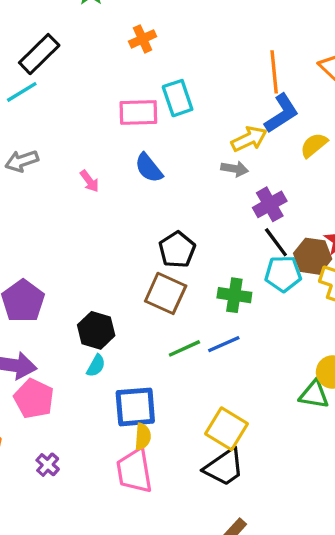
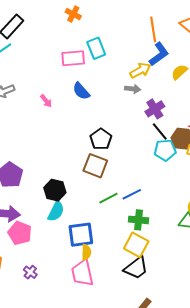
orange cross: (143, 39) -> (73, 14), turned -35
green cross: (234, 295) -> (139, 220), moved
cyan semicircle: (96, 366) -> (56, 211), size x1.5

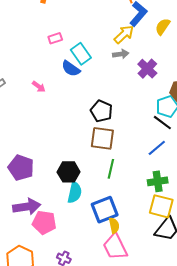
cyan rectangle: (96, 48) -> (81, 54), moved
pink rectangle: (73, 58) -> (55, 38), size x0.6
black line: (160, 132) -> (162, 123), moved
blue line: (132, 194) -> (157, 148), moved
green line: (108, 198) -> (111, 169), moved, turned -36

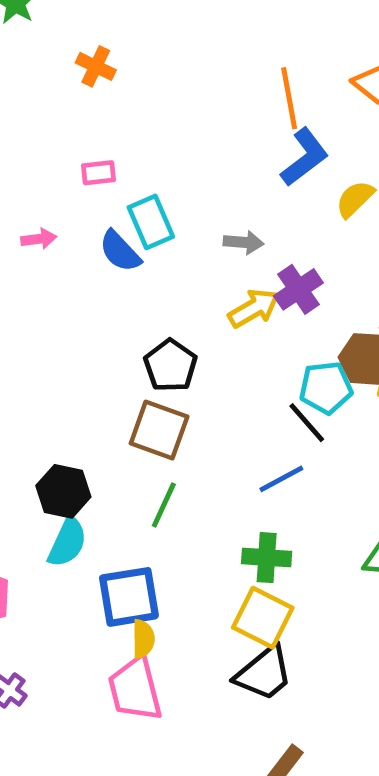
yellow arrow: (124, 34) -> (254, 308), moved
pink arrow: (39, 87) -> (39, 239), moved, turned -56

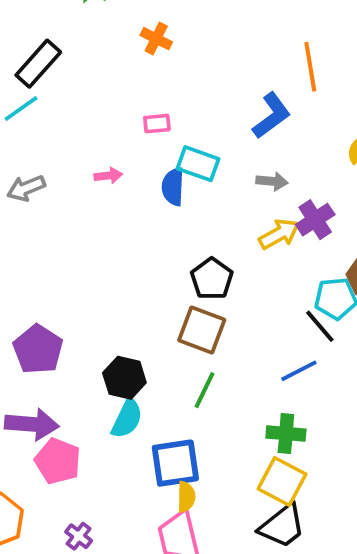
blue L-shape: (305, 157) -> (272, 116), moved
cyan rectangle: (151, 222) -> (198, 164), turned -48
blue semicircle: (120, 251) -> (173, 187), turned 45

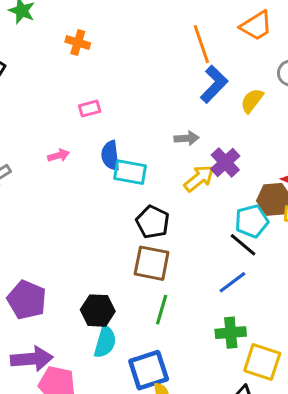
blue L-shape: (272, 116) -> (214, 84), moved
cyan rectangle: (198, 164) -> (130, 172), moved
yellow square: (282, 481) -> (262, 362), moved

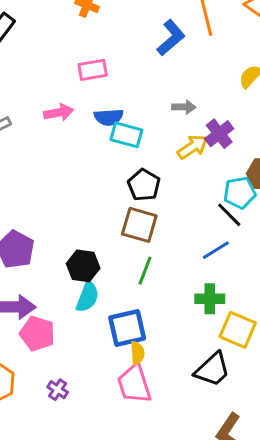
blue L-shape: (214, 84) -> (171, 38), moved
pink rectangle: (90, 109) -> (93, 70), size x1.4
pink arrow: (59, 155) -> (59, 112), size x1.4
blue semicircle: (110, 156) -> (109, 117), turned -92

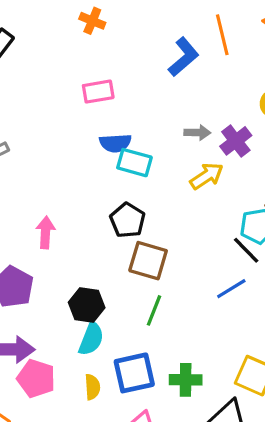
pink arrow: (59, 112) -> (46, 232), moved, turned -76
purple cross: (219, 134) -> (236, 141), moved
black pentagon: (144, 185) -> (128, 220), moved
green cross: (210, 299) -> (186, 380), moved
yellow semicircle: (137, 353) -> (92, 387), moved

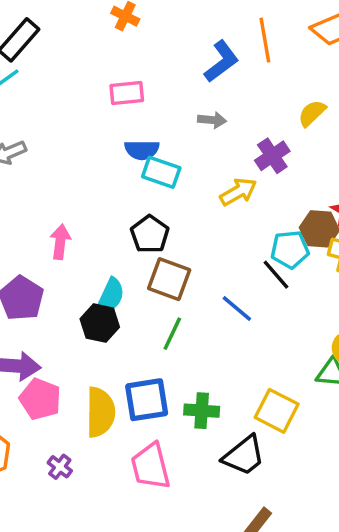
gray arrow: (197, 133) -> (212, 120), moved
blue line: (231, 289) -> (237, 308), moved, turned 68
cyan semicircle: (91, 339) -> (110, 296), moved
yellow semicircle: (92, 387) -> (100, 412), size x1.8

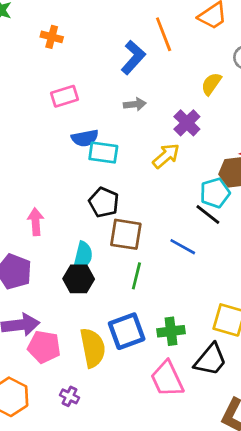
pink trapezoid: (151, 466) -> (167, 379), moved

